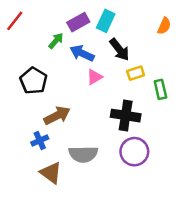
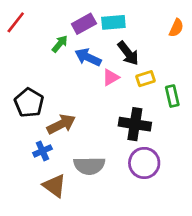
cyan rectangle: (106, 21) -> (113, 22), turned 60
pink triangle: (94, 77) -> (111, 77), moved
black pentagon: (33, 81) -> (29, 103), moved

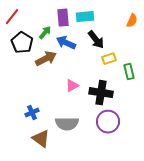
purple rectangle: (84, 24) -> (63, 18), turned -66
pink triangle: (111, 77) -> (72, 86), moved
black pentagon: (29, 103) -> (22, 43), moved
brown arrow: (61, 124) -> (46, 59), moved

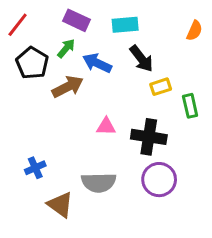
purple rectangle: (63, 18) -> (77, 20), moved, turned -60
pink triangle: (72, 86) -> (106, 126), turned 32
blue cross: (32, 113) -> (35, 168), moved

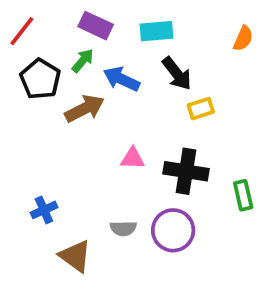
green rectangle: (190, 106) -> (243, 195), moved
purple circle: (159, 180) -> (173, 230), moved
gray semicircle: (99, 183) -> (123, 228), size x0.6

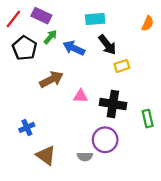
purple rectangle: (96, 26) -> (41, 16), moved
brown arrow: (85, 109) -> (51, 79), moved
gray semicircle: (123, 228) -> (85, 157), moved

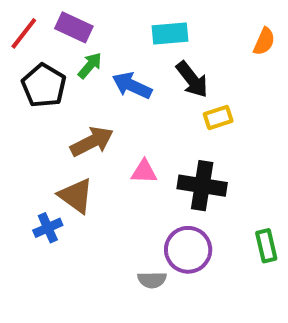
green rectangle: (148, 119) -> (266, 246), moved
brown triangle: (46, 155) -> (76, 196), moved

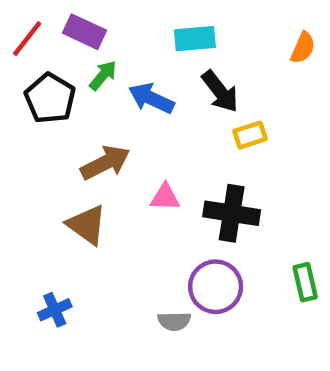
blue cross: (48, 228) -> (55, 310), moved

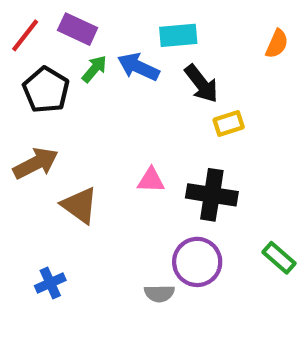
blue arrow: (151, 98) -> (138, 67), moved
brown arrow: (105, 163) -> (36, 163), moved
green rectangle: (305, 282) -> (279, 258), turned -36

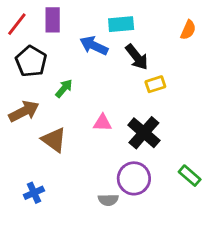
purple rectangle: (78, 29) -> (53, 20), turned 65
green arrow: (94, 69) -> (64, 88), moved
black cross: (212, 195) -> (144, 133), turned 32

